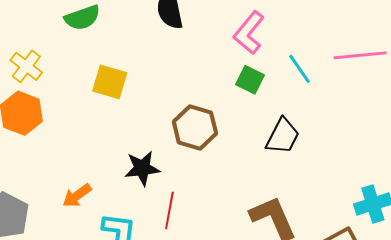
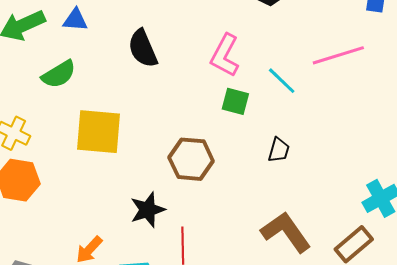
yellow square: (110, 82) -> (98, 132), size x1.4
black trapezoid: (283, 136) -> (279, 150), size x0.7

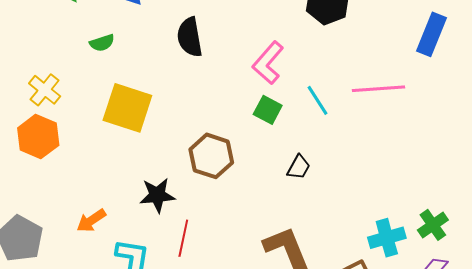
green semicircle: (59, 74) -> (102, 43), size x0.7

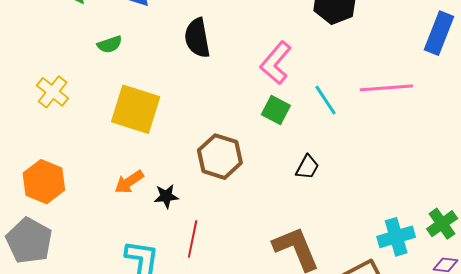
orange hexagon: (38, 137) -> (44, 182), moved
black star: (157, 195) -> (166, 196), size x0.7
orange arrow: (91, 221) -> (129, 182), moved

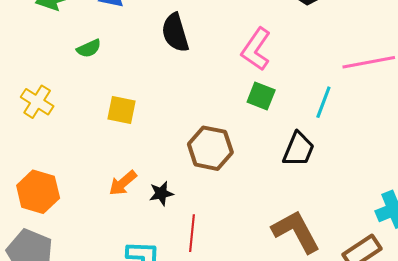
cyan line: (326, 100) -> (323, 102), moved, turned 60
yellow square: (136, 109) -> (122, 110), size x0.6
black trapezoid: (307, 167) -> (298, 149), size x1.4

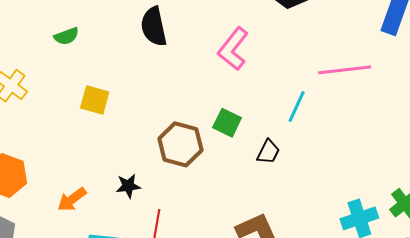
green square: (261, 96) -> (227, 123), moved
black trapezoid: (298, 149) -> (268, 152), size x0.7
orange arrow: (123, 183) -> (72, 199), moved

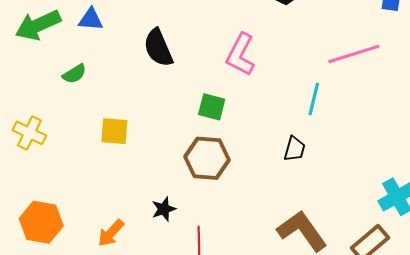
green square: (227, 123) -> (212, 107), moved

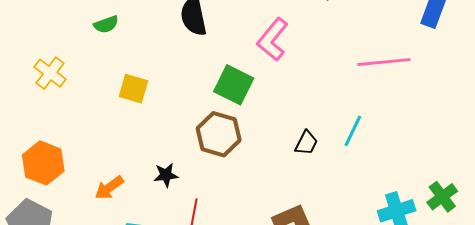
cyan line: (314, 99) -> (353, 131), moved
green square: (212, 107) -> (234, 85), size x1.4

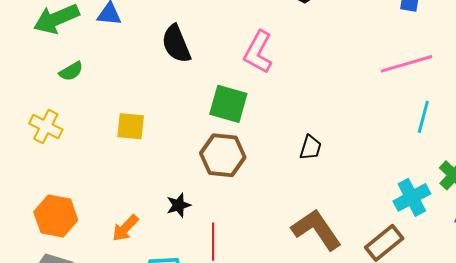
green semicircle: (106, 24) -> (71, 71), moved
pink line: (384, 62) -> (407, 64), moved
cyan line: (353, 131) -> (423, 117), moved

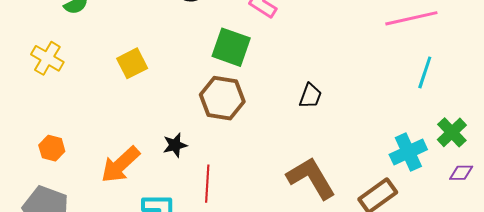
yellow square: (131, 126) -> (132, 63), turned -36
orange hexagon: (56, 216) -> (52, 148), size x0.6
orange arrow: (125, 228) -> (120, 165), size x1.4

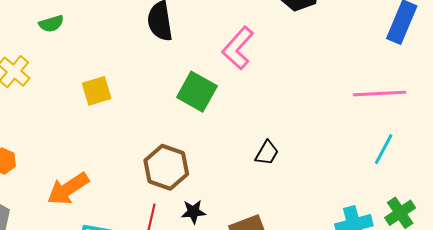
brown hexagon: (222, 98) -> (166, 167), moved
black star: (175, 145) -> (193, 212), moved

